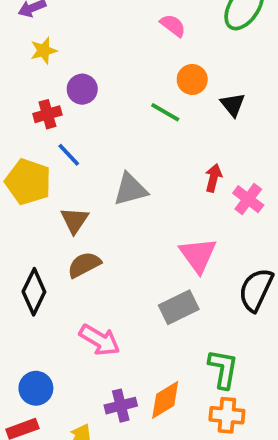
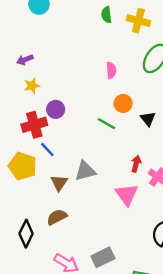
pink semicircle: (173, 25) -> (111, 70), turned 49
red cross: (47, 114) -> (34, 125), size x1.5
brown triangle: (74, 220) -> (59, 183), moved
pink triangle: (198, 255) -> (127, 195), moved
gray rectangle: (179, 307) -> (103, 257), moved

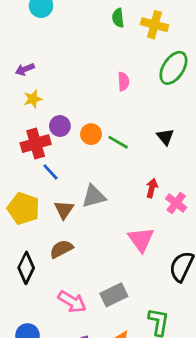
orange circle: (123, 103) -> (91, 134), moved
yellow pentagon: (22, 166) -> (23, 208), moved
pink triangle: (127, 195) -> (141, 239), moved

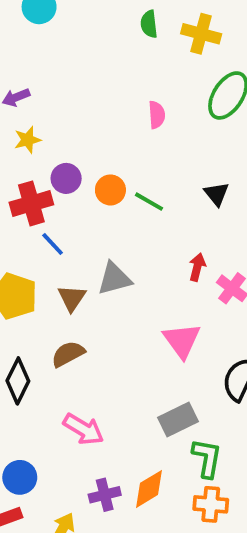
gray rectangle: (114, 295) -> (178, 420), moved

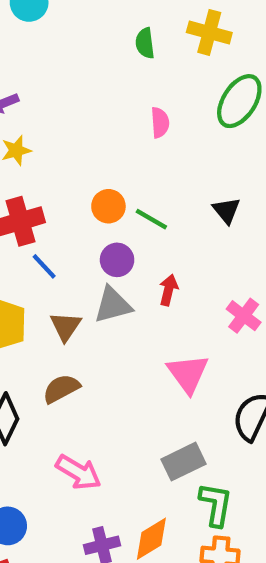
green semicircle: (149, 24) -> (145, 43), moved
purple circle: (66, 178) -> (117, 260), moved
red arrow: (197, 267) -> (169, 290), moved

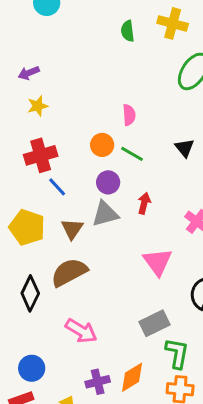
pink semicircle: (160, 123) -> (129, 115), moved
brown semicircle: (61, 389) -> (69, 272), size x1.4

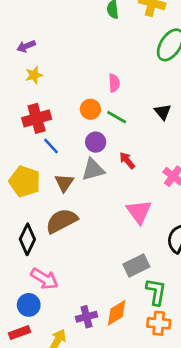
red arrow: (144, 203) -> (127, 160), turned -54
pink arrow: (81, 331) -> (44, 279), moved

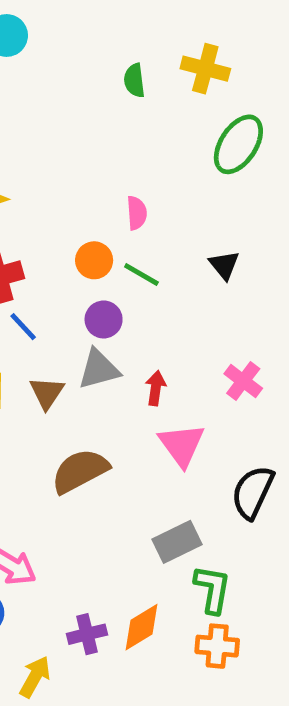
red arrow: (127, 160) -> (156, 388), moved, turned 48
brown semicircle: (62, 221) -> (80, 471), moved

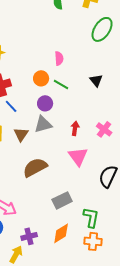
red arrow: (156, 388) -> (75, 128), moved
gray rectangle: (177, 542) -> (62, 200), moved
purple cross: (87, 634) -> (29, 236), moved

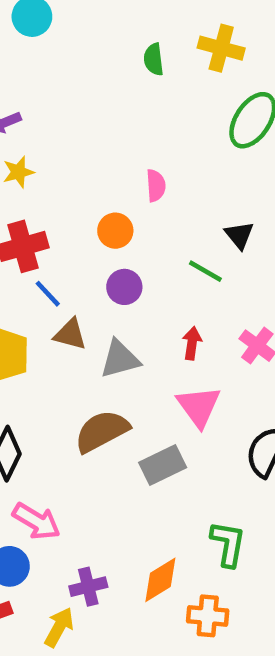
green line: (61, 84) -> (205, 271), moved
gray triangle: (43, 124) -> (120, 359), moved
brown triangle: (21, 134) -> (70, 334), moved, turned -49
gray rectangle: (62, 200) -> (163, 465), moved
orange cross: (93, 241) -> (208, 616), moved

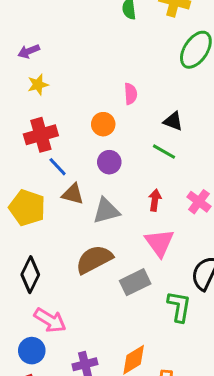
black triangle: (239, 235) -> (173, 121), moved, turned -30
green L-shape: (228, 544) -> (179, 307), moved

